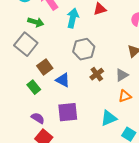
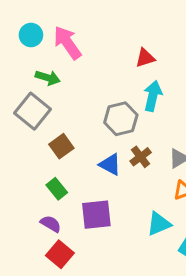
cyan arrow: (73, 18) -> (153, 96), moved
blue triangle: (63, 80) -> (110, 164), moved
green rectangle: (34, 87) -> (57, 189), moved

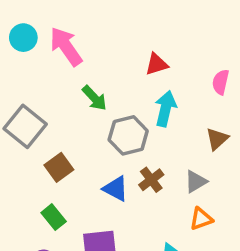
green arrow: (48, 78) -> (94, 98), moved, turned 30

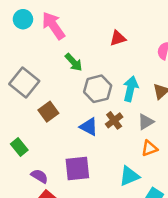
cyan arrow: (166, 109) -> (131, 89), moved
green rectangle: (54, 217) -> (19, 147), moved

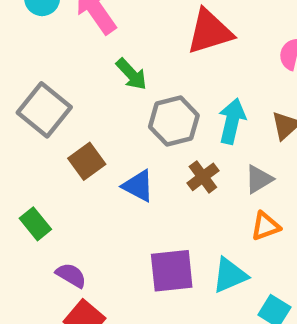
red triangle: (118, 38) -> (210, 32), size x1.6
blue triangle: (89, 127) -> (138, 186), moved
purple square: (77, 168) -> (172, 271), moved

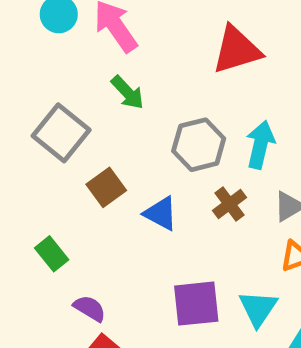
green arrow: (131, 74) -> (128, 93), moved
cyan triangle: (230, 275) -> (258, 308), turned -33

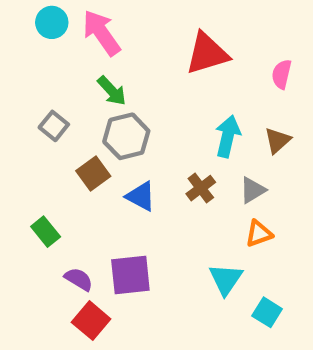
gray square: (61, 133) -> (54, 126), size x0.6
gray hexagon: (199, 145) -> (126, 136), moved
purple square: (196, 304) -> (130, 275), moved

